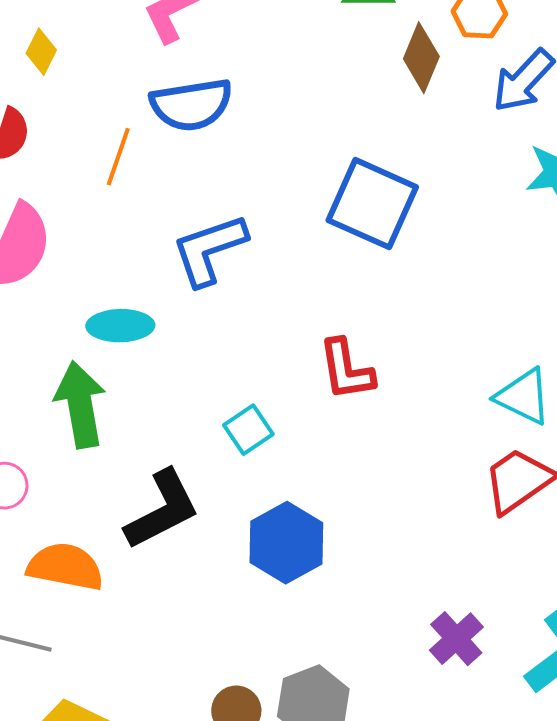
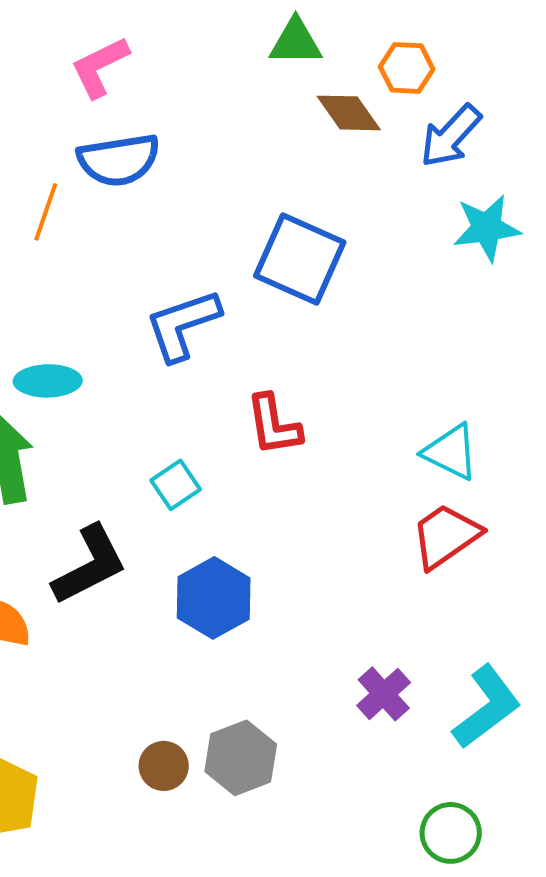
brown diamond: (421, 58) -> (349, 113), turned -58
blue L-shape: (209, 250) -> (183, 325), moved

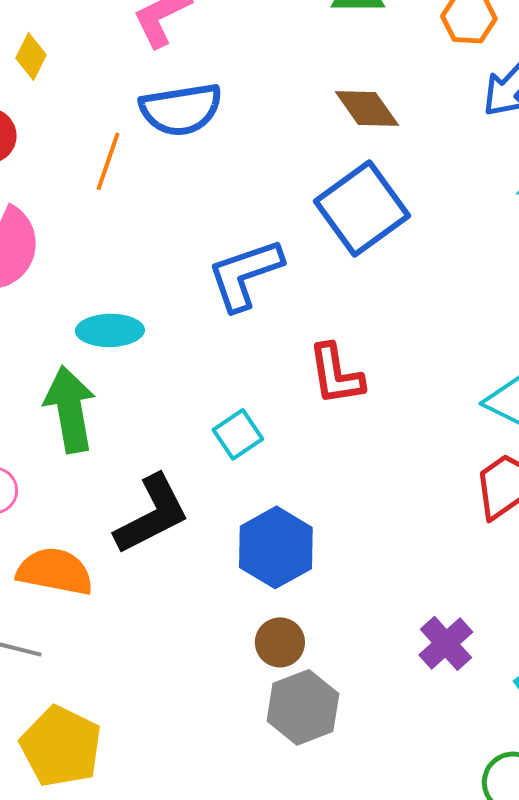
brown diamond: (349, 113) -> (367, 108), moved
blue square: (300, 259) -> (362, 208), turned 30
brown circle: (164, 766) -> (280, 642), moved

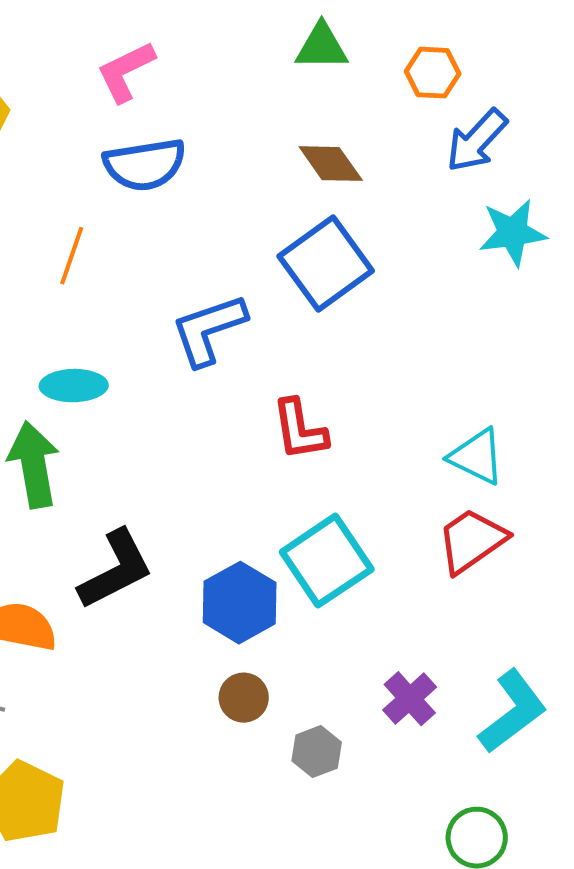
orange line: (108, 161) -> (72, 256), moved
cyan square: (238, 434) -> (327, 561), moved, size x1.8
gray hexagon: (303, 707) -> (317, 752), moved, size x0.7

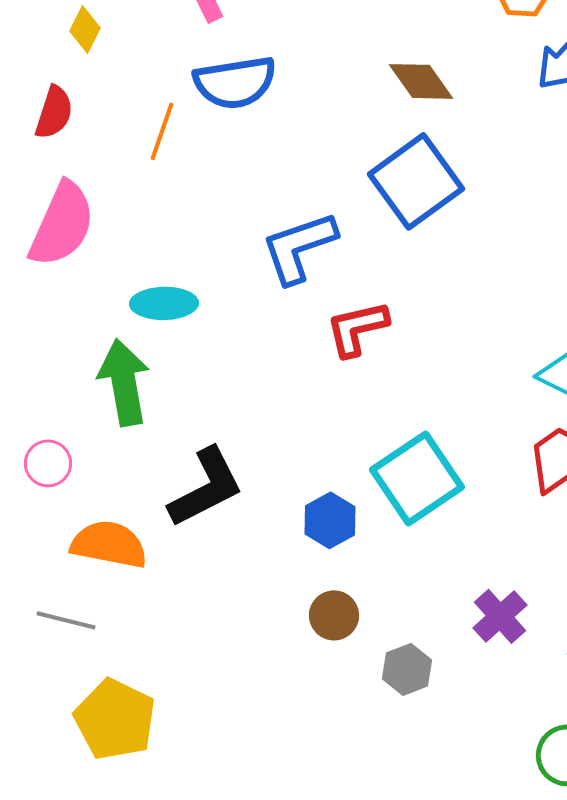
orange line: (72, 256) -> (162, 131), moved
red L-shape: (300, 430) -> (357, 328), moved, turned 86
blue hexagon: (240, 603) -> (330, 520), size x0.7

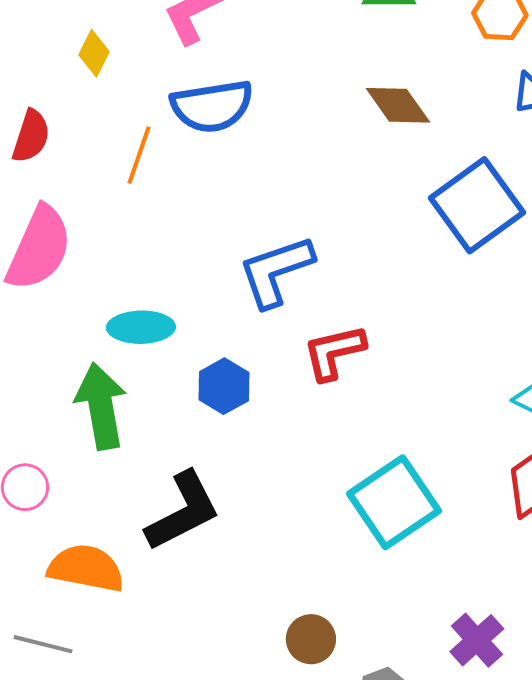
yellow diamond: (85, 29) -> (94, 53), moved
blue square: (416, 181) -> (477, 205), moved
blue hexagon: (330, 520) -> (224, 386), moved

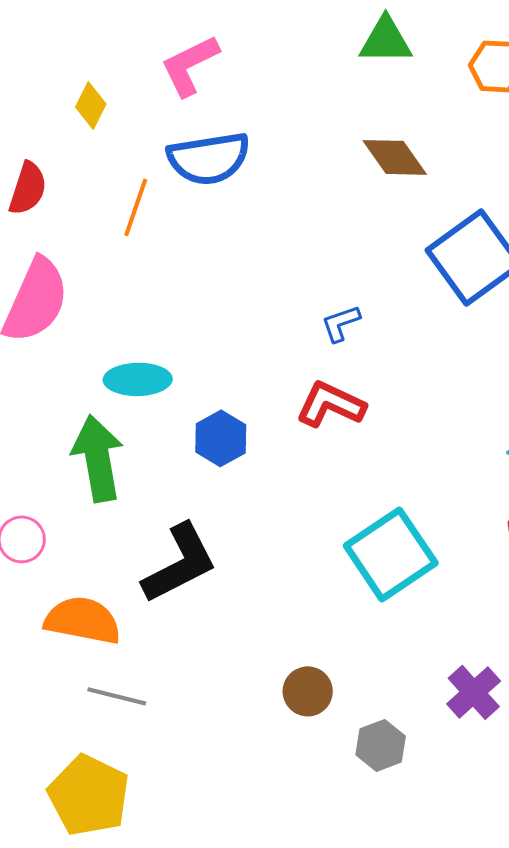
blue L-shape: (276, 271) -> (341, 323), moved, size x0.5
red L-shape: (334, 352) -> (331, 404), turned 38
gray line: (43, 644) -> (117, 696), moved

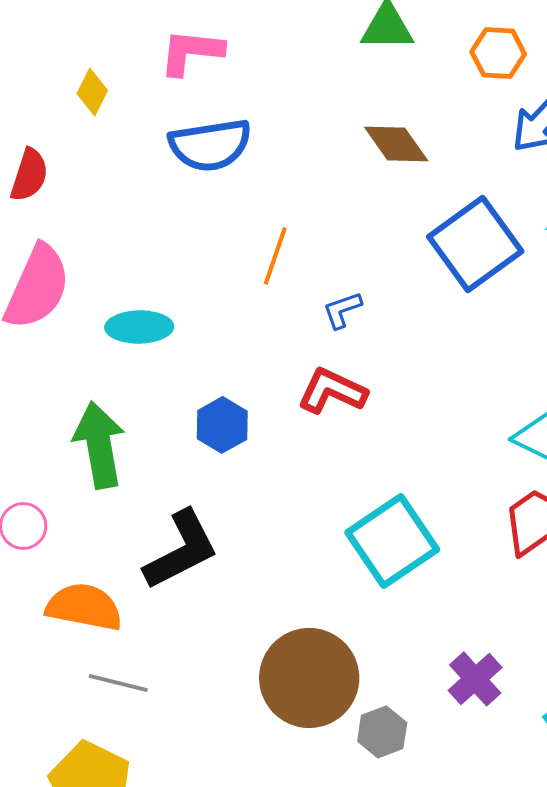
pink L-shape: (190, 65) -> (191, 52), turned 32
orange line: (136, 207) -> (275, 256), moved
cyan ellipse: (138, 379) -> (139, 327), moved
brown circle: (308, 691) -> (309, 678), size x2.0

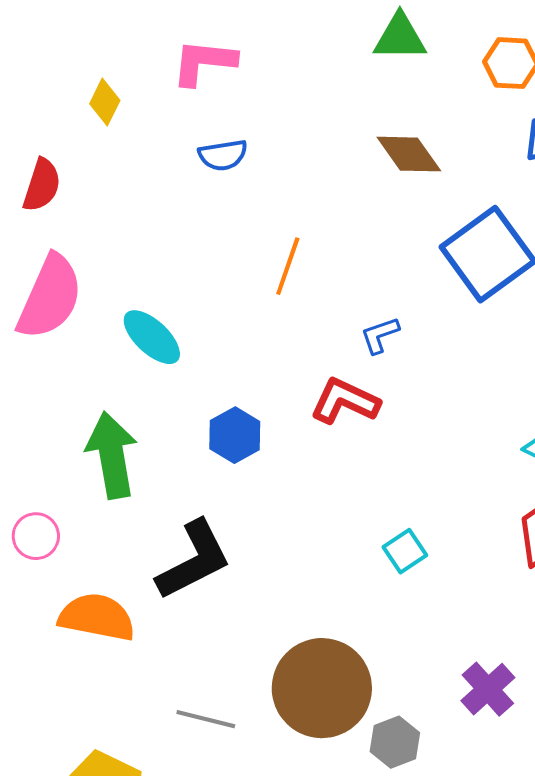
blue semicircle: (210, 145) -> (223, 155), size x0.6
blue L-shape: (342, 310) -> (380, 335), moved
cyan ellipse: (139, 327) -> (152, 337), turned 44
cyan square: (392, 541) -> (405, 551), size x0.5
gray line: (118, 683) -> (206, 719), moved

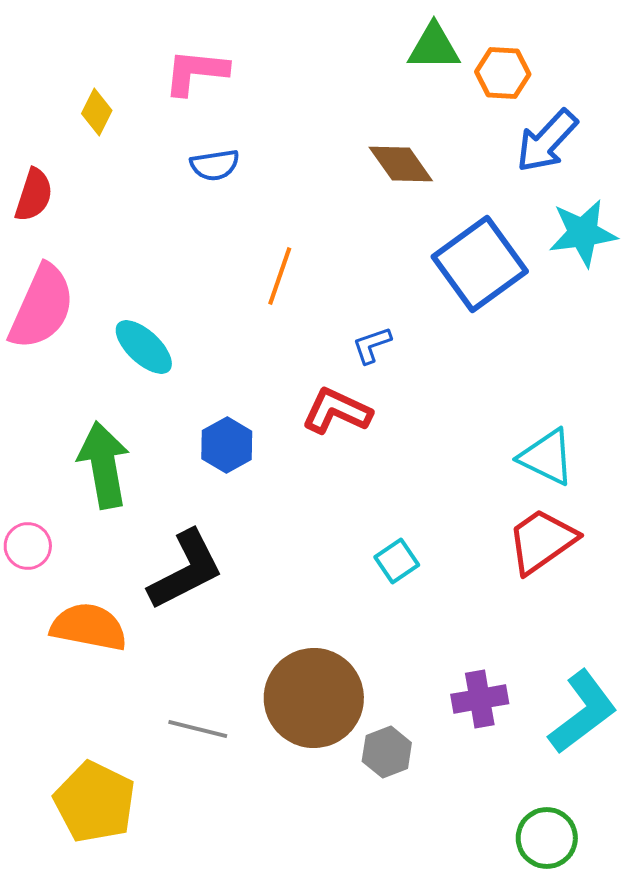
green triangle: (400, 37) -> (434, 47), moved
purple cross: (488, 689) -> (480, 699), turned 32

